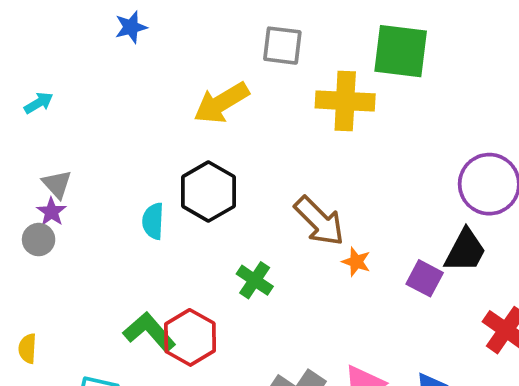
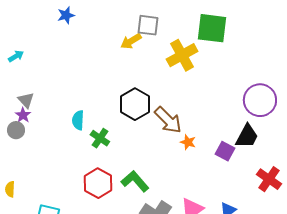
yellow cross: (345, 101) -> (182, 55), turned -32
yellow arrow: (221, 103) -> (131, 41), moved, size x0.7
black hexagon: (208, 192) -> (135, 104), moved
green cross: (255, 280) -> (100, 138), moved
green L-shape: (149, 332) -> (135, 181), moved

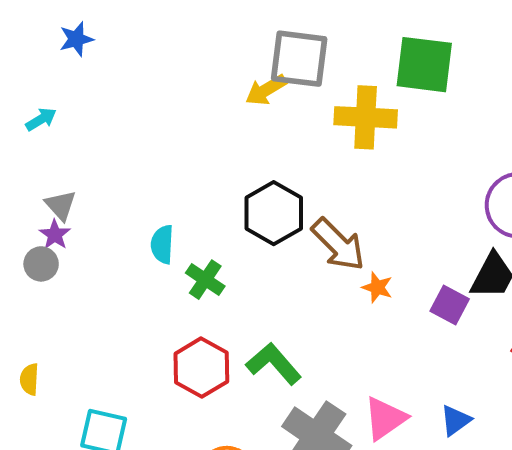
blue star: (66, 15) -> (76, 39), moved
gray square: (148, 25) -> (299, 59), size x1.4
yellow cross: (182, 55) -> (366, 117), turned 32

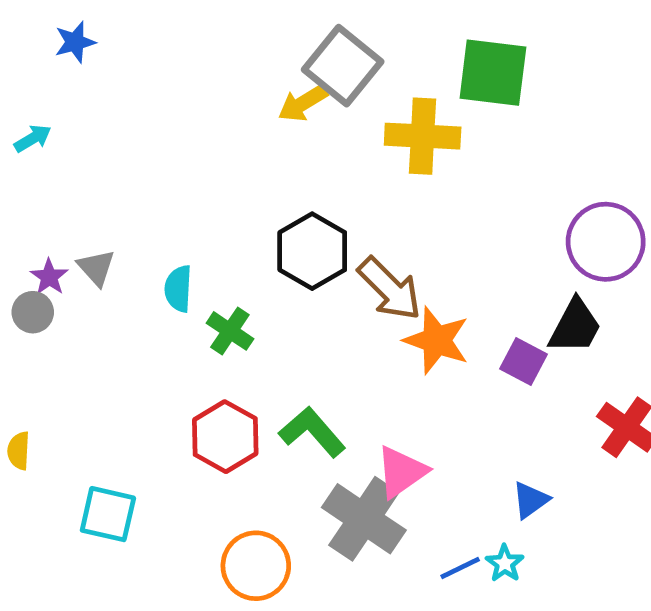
gray square: (299, 59) -> (343, 66), turned 32
gray triangle: (61, 205) -> (96, 268), moved
orange star: (377, 287) -> (437, 340), size x1.8
pink triangle: (385, 418) -> (401, 472), moved

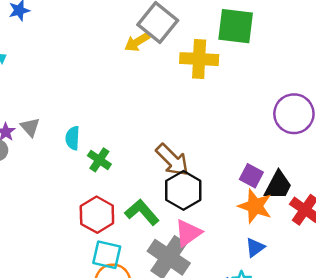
black hexagon: (312, 251) -> (183, 190), moved
brown arrow: (390, 289) -> (172, 160), moved
black trapezoid: (575, 326) -> (278, 185), moved
orange star: (437, 340) -> (255, 206), moved
cyan square: (108, 514) -> (107, 255), moved

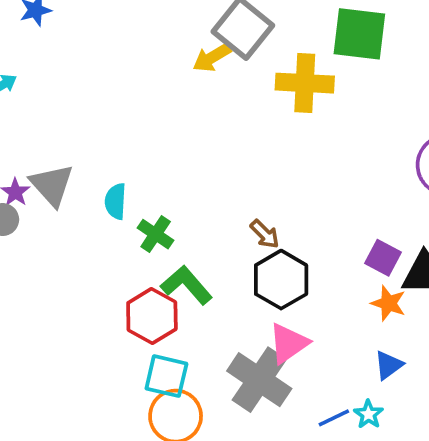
gray triangle: (30, 127) -> (52, 185), size x1.5
brown arrow: (172, 160) -> (265, 234), size x0.6
orange star: (255, 206) -> (388, 303), size x0.7
green L-shape: (142, 212) -> (186, 285), moved

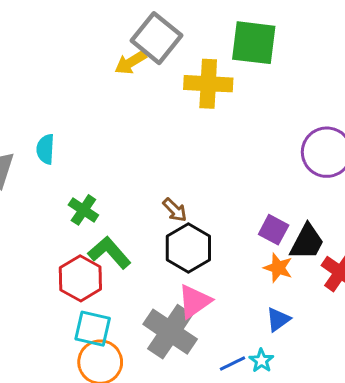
cyan semicircle: (115, 201) -> (45, 149), moved

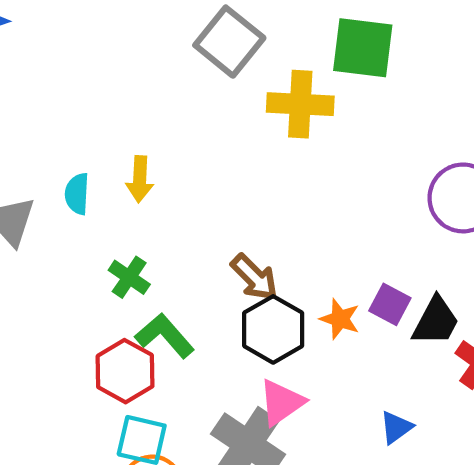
yellow arrow: (131, 62) -> (140, 179), moved, turned -56
brown arrow: (175, 210) -> (254, 277), size x1.4
orange star: (278, 268) -> (340, 319), moved

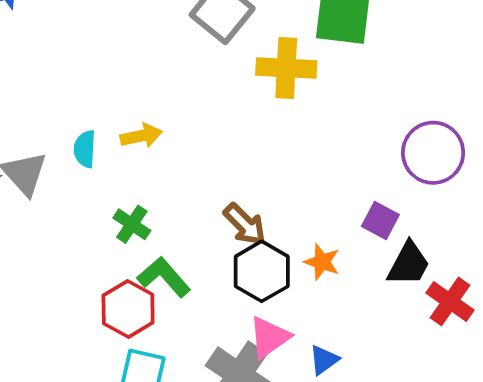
yellow arrow: (140, 179) -> (141, 136), turned -105
purple square: (390, 304) -> (380, 221), moved
blue triangle: (396, 427) -> (324, 360), moved

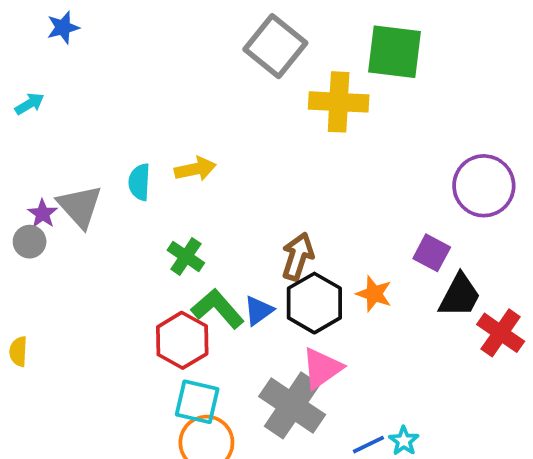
brown arrow: (245, 224) -> (298, 257), turned -117
blue triangle: (324, 360) -> (259, 311), moved

